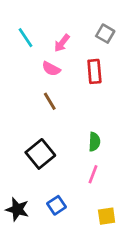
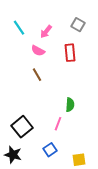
black square: (40, 154) -> (22, 127), moved
pink line: (93, 174) -> (58, 124), moved
blue square: (57, 205) -> (50, 150), moved

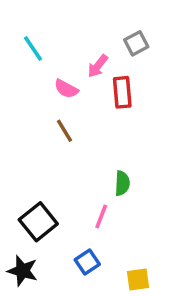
gray square: (78, 25) -> (136, 43), turned 32
pink arrow: (46, 32) -> (98, 66), moved

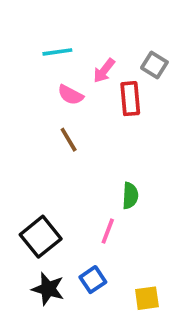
gray square: (136, 43) -> (154, 65), moved, turned -30
cyan line: (33, 49) -> (57, 52), moved, turned -64
black star: (23, 271) -> (48, 289), moved

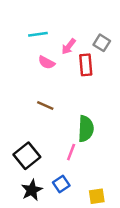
brown line: (69, 140) -> (45, 105), moved, turned -35
green semicircle: (130, 196) -> (86, 129), size x1.5
black star: (48, 289) -> (32, 190), turned 30

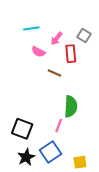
brown line: (45, 105) -> (55, 73), moved
black square: (27, 156) -> (22, 129), turned -30
blue square: (61, 184) -> (51, 152), size x1.5

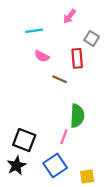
pink arrow: (57, 39) -> (69, 16), moved
black star: (26, 157) -> (16, 165), moved

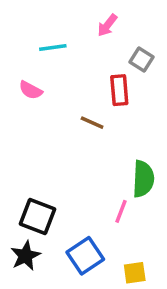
pink semicircle: (42, 56) -> (31, 90), moved
green semicircle: (77, 116) -> (143, 179), moved
pink line: (64, 137) -> (121, 211), moved

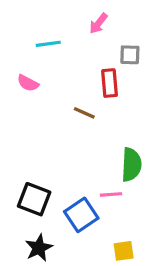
gray square: (142, 59) -> (130, 55), turned -30
pink line: (121, 211) -> (111, 194), turned 65
black star: (25, 256) -> (39, 248), moved
blue square: (85, 256) -> (81, 215), moved

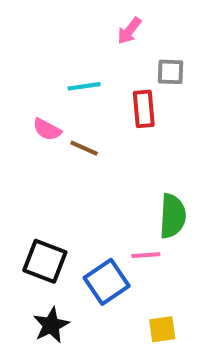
cyan line: (48, 44) -> (84, 86), moved
pink semicircle: (28, 83) -> (47, 130), moved
brown line: (84, 113) -> (84, 148), moved

